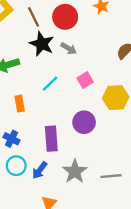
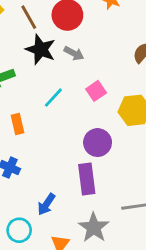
purple rectangle: (51, 139) -> (87, 179), moved
cyan circle: (16, 166) -> (19, 230), moved
gray star: (75, 171) -> (94, 227), moved

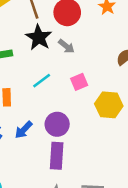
purple circle: (98, 143) -> (57, 124), moved
blue arrow: (46, 204) -> (24, 130), moved

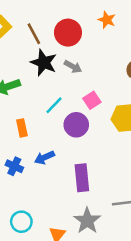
purple circle: (57, 124) -> (76, 125), moved
blue arrow: (24, 130) -> (44, 158), turned 30

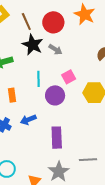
orange star: (107, 20) -> (85, 14), size x1.5
cyan line: (54, 105) -> (39, 79), turned -49

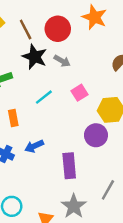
cyan line: (39, 79) -> (44, 97), turned 56
purple circle: (55, 95) -> (96, 135), moved
gray line: (88, 160) -> (108, 190), turned -54

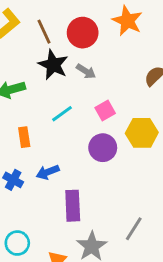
purple circle: (96, 135) -> (103, 148), moved
purple rectangle: (69, 166) -> (73, 206), moved

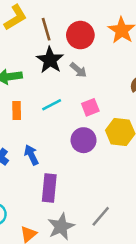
orange rectangle: (24, 137) -> (17, 111), moved
blue arrow: (48, 172) -> (31, 155), turned 78

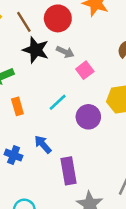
cyan line: (52, 105) -> (58, 102), moved
pink square: (90, 107) -> (85, 70), moved

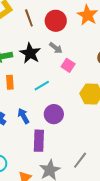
black star: (36, 50) -> (30, 53), moved
pink square: (85, 70) -> (68, 65), turned -32
purple circle: (88, 117) -> (54, 114), moved

